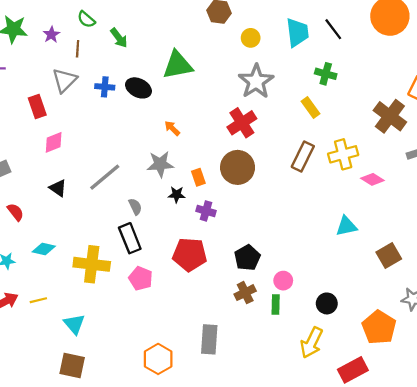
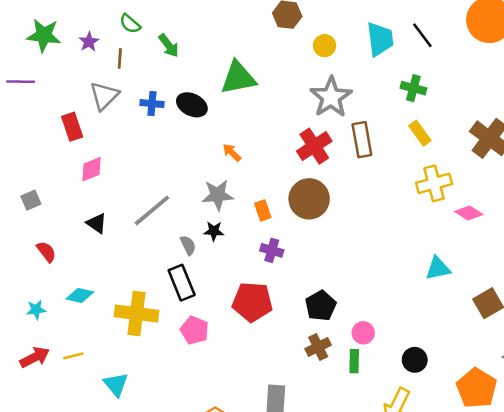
yellow rectangle: (310, 108) -> (420, 133), moved
brown rectangle: (303, 157) -> (362, 140), moved, turned -36
black star: (177, 195) -> (214, 231), moved

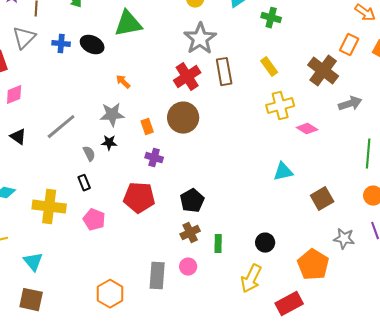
green cross: (413, 88) -> (271, 18), moved
black rectangle: (182, 283) -> (84, 183), size x0.6
pink circle: (363, 333) -> (188, 267), moved

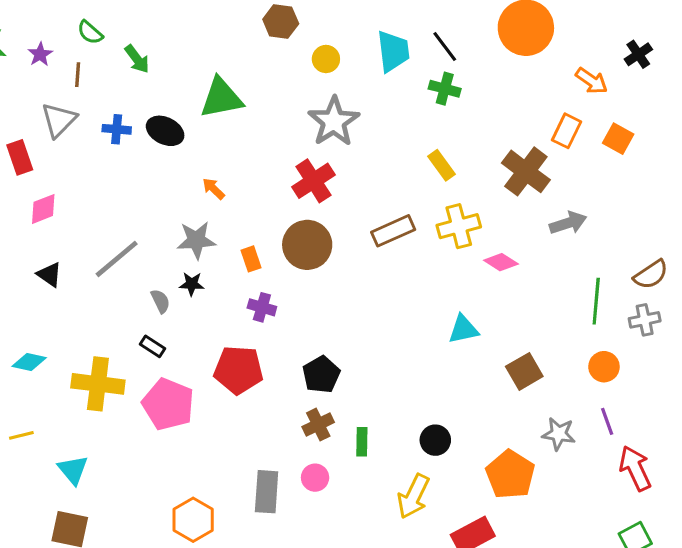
brown rectangle: (224, 72) -> (393, 231), moved, turned 76
black rectangle: (84, 183) -> (153, 346), turned -35
pink pentagon: (94, 220) -> (168, 404), size x1.5

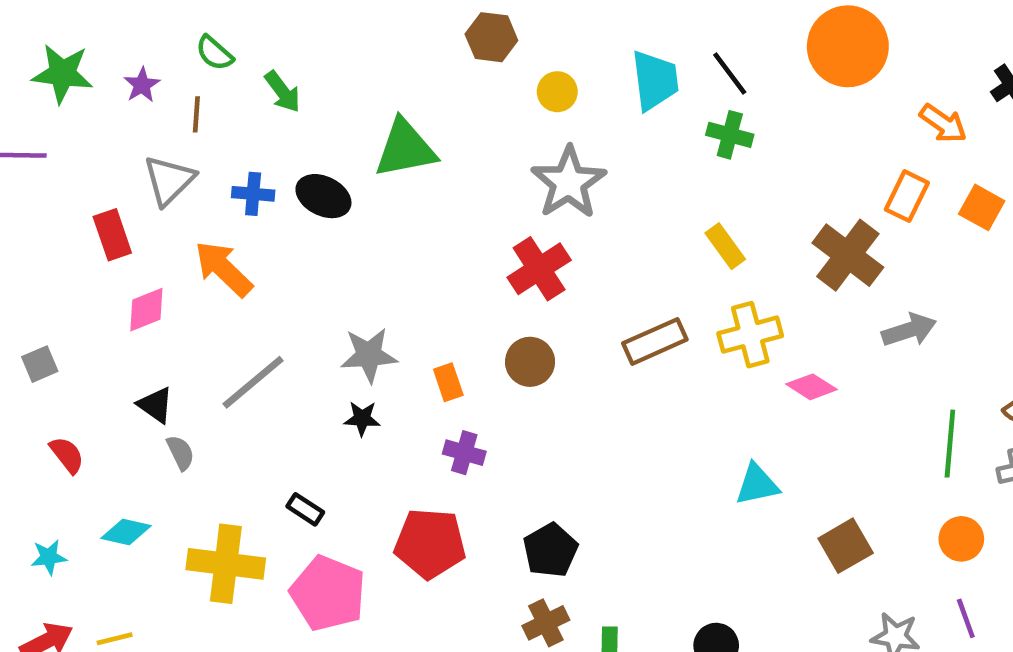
orange arrow: (213, 189) -> (224, 269), moved, size x1.8
brown circle: (307, 245) -> (530, 362), size x0.7
gray semicircle: (160, 301) -> (180, 453), moved

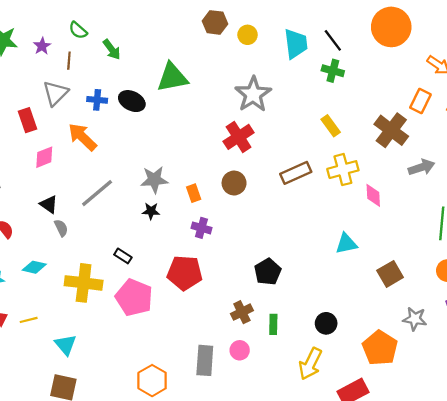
yellow circle: (557, 92) -> (248, 35), moved
pink diamond: (811, 387) -> (373, 195), turned 55
black pentagon: (550, 550) -> (268, 272), moved

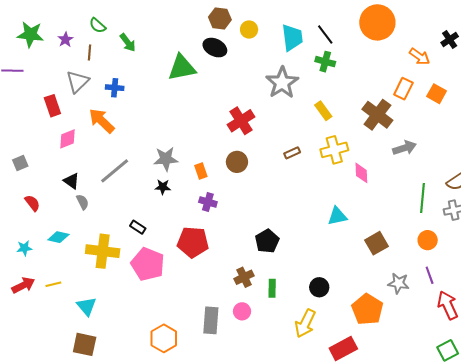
gray star: (253, 94) -> (282, 83), moved
black ellipse: (132, 101) -> (215, 48), moved
brown rectangle: (296, 173) -> (292, 153), size x0.6

